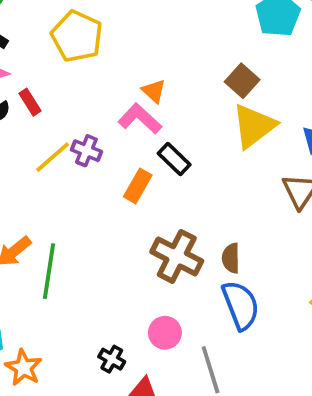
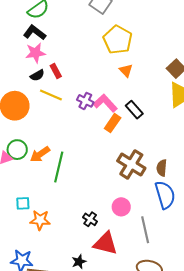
yellow pentagon: (77, 36) -> (118, 40), moved
pink L-shape: (140, 119) -> (105, 103), moved
yellow line: (53, 157) -> (51, 95), moved, turned 60
orange star: (24, 368) -> (40, 220), turned -30

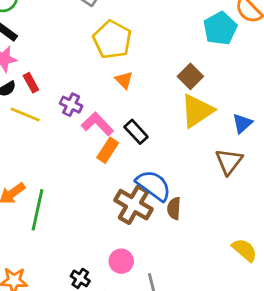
purple cross: (85, 101) -> (71, 105), moved
blue semicircle: (165, 195) -> (154, 185), moved, turned -36

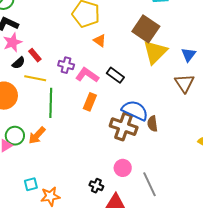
brown square: (190, 76) -> (146, 29), size x1.5
orange rectangle: (108, 150) -> (90, 102), moved
green line: (37, 210) -> (51, 103), moved

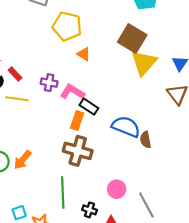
black rectangle: (115, 75) -> (89, 107), moved
green line: (51, 103) -> (63, 193), moved
brown cross: (124, 127) -> (78, 151), moved

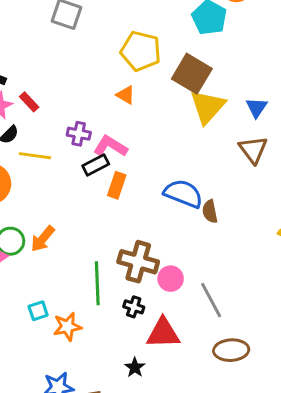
yellow pentagon: (67, 26) -> (141, 51), moved
red rectangle: (15, 74) -> (29, 102), moved
black rectangle: (89, 107) -> (96, 165), moved, turned -60
brown cross: (78, 151) -> (138, 262), moved

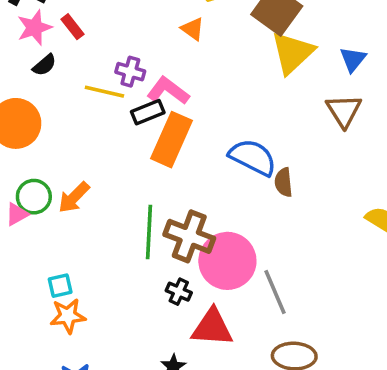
yellow line: (35, 156) -> (104, 92), moved
orange rectangle: (117, 185) -> (171, 140), size x1.6
pink circle: (171, 279) -> (227, 261), size x1.8
green line: (97, 283) -> (149, 232), moved
orange star: (67, 327) -> (68, 316), moved

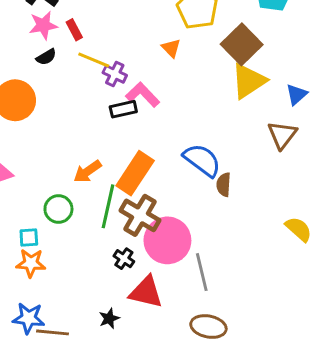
yellow line: (104, 92) -> (94, 60), moved
orange rectangle: (171, 140) -> (135, 173), moved
green circle: (34, 197) -> (58, 209), moved
orange arrow: (74, 197) -> (87, 171), moved

